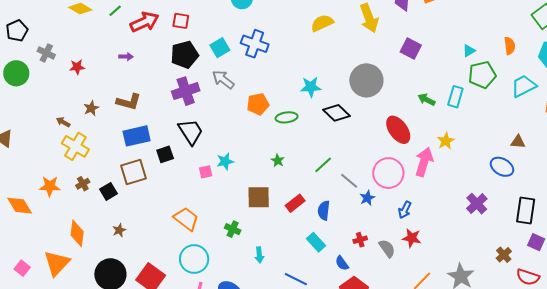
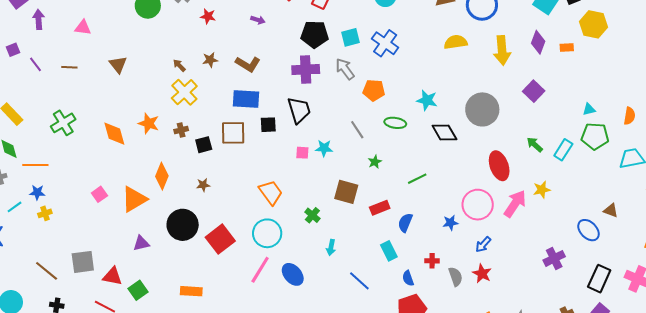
orange pentagon: (258, 104) -> (374, 90), moved
gray line: (349, 181) -> (357, 130), moved

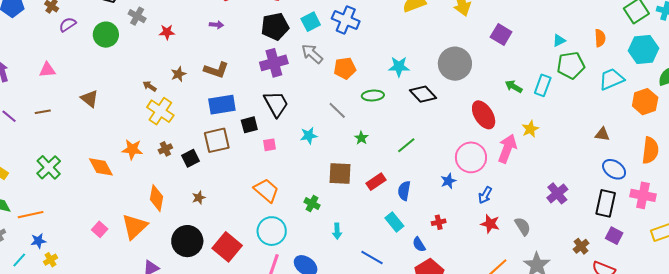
pink square: (302, 153) -> (270, 145), moved
blue ellipse: (589, 230) -> (614, 169), moved
gray semicircle: (455, 277) -> (523, 226), moved

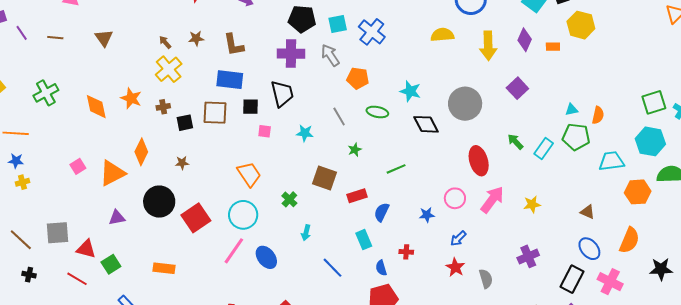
orange semicircle: (600, 38) -> (598, 115), moved
brown L-shape: (216, 70) -> (234, 45), turned 45
yellow star: (530, 129) -> (532, 204), moved
pink circle: (471, 157) -> (455, 198), size x0.7

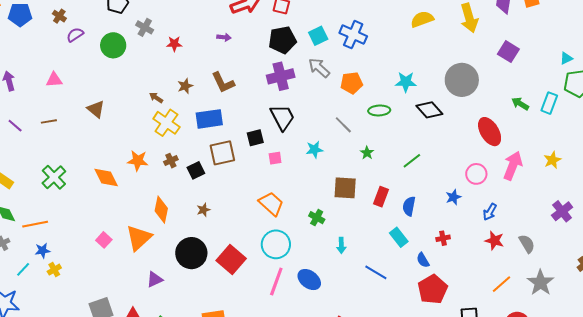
blue rectangle: (230, 80) -> (209, 119), moved
red rectangle: (357, 196) -> (381, 197), turned -36

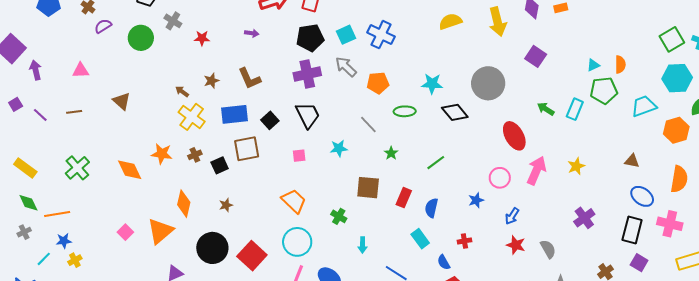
black square: (255, 138) -> (270, 120), moved, turned -30

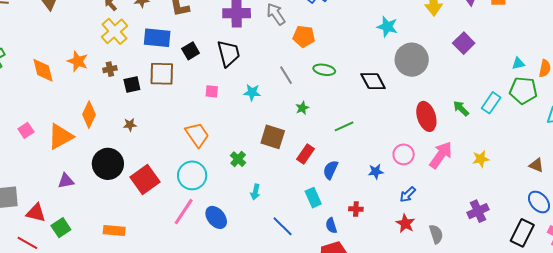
cyan star: (432, 84) -> (387, 27), moved
green arrow: (546, 109) -> (461, 108), moved

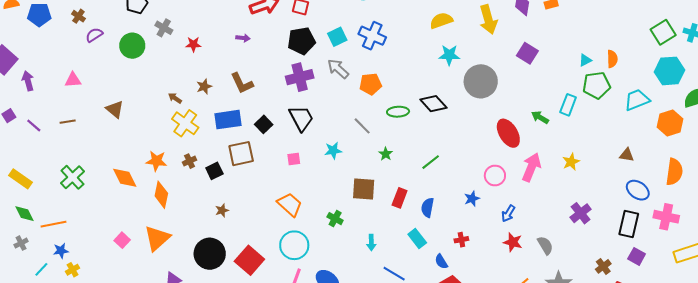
black diamond: (373, 81) -> (433, 104), moved
orange diamond: (89, 115) -> (161, 195), moved
cyan arrow: (255, 192) -> (371, 243), moved

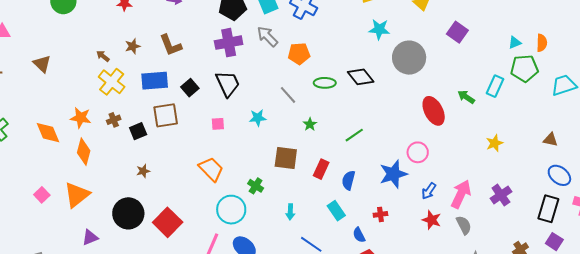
pink arrow: (531, 167) -> (461, 194), moved
blue star: (472, 199) -> (393, 174), size x1.8
cyan circle: (294, 245) -> (231, 210), moved

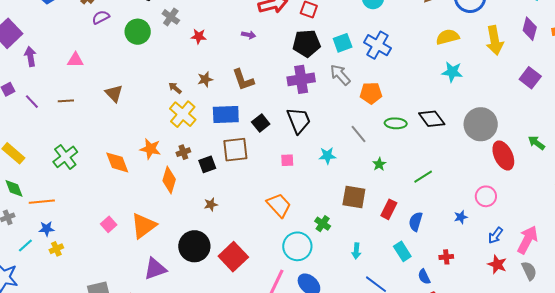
gray circle: (409, 58) -> (481, 124), moved
orange diamond: (84, 152) -> (169, 180), moved
blue star: (393, 174) -> (461, 217), size x0.5
purple triangle: (90, 237) -> (155, 269), size x1.4

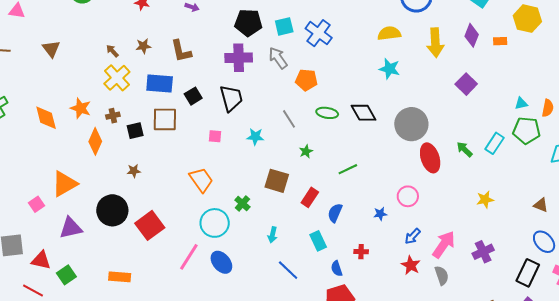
pink square: (109, 224) -> (37, 204), moved

